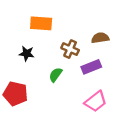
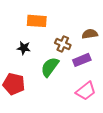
green semicircle: (56, 75) -> (50, 67), size x1.5

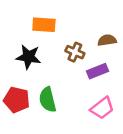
black star: (24, 48) -> (29, 57), size x1.5
green semicircle: (50, 67) -> (48, 100), moved, turned -50

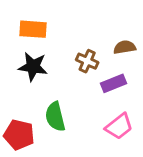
orange rectangle: (44, 25) -> (33, 29), moved
red pentagon: (17, 100) -> (19, 135), moved

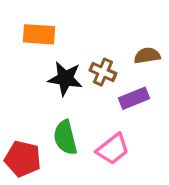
black star: (33, 67) -> (65, 79), moved
pink trapezoid: (119, 126) -> (113, 149), moved

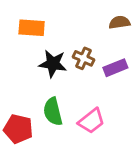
brown semicircle: (147, 56) -> (119, 22), moved
purple rectangle: (134, 98) -> (115, 68), moved

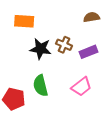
pink trapezoid: (91, 121) -> (81, 87), moved

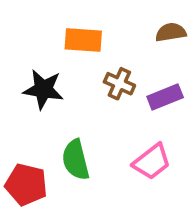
orange rectangle: (24, 21) -> (83, 40), moved
black star: (41, 49) -> (43, 89), moved

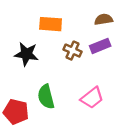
purple rectangle: (165, 97) -> (100, 46), moved

